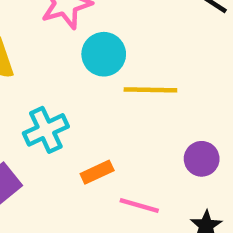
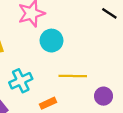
yellow line: (150, 90) -> (73, 76), moved

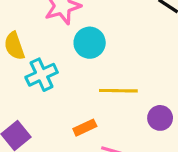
cyan cross: (21, 81) -> (42, 75), moved

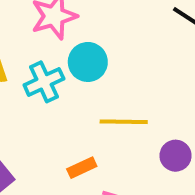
cyan cross: (42, 75) -> (44, 82), moved

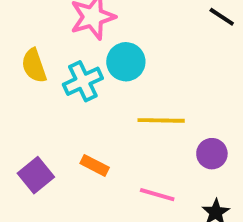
orange rectangle: (82, 168) -> (95, 165), moved, turned 52

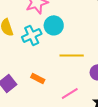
pink line: (157, 195) -> (70, 93), turned -48

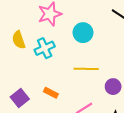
cyan circle: (54, 25) -> (83, 33), moved

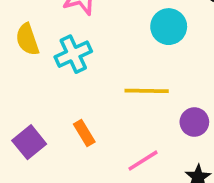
cyan circle: (83, 33) -> (169, 27), moved
orange rectangle: (51, 93) -> (84, 133), turned 32

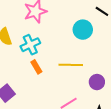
orange rectangle: (84, 133) -> (36, 67), moved

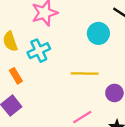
orange rectangle: (36, 67) -> (16, 76), moved

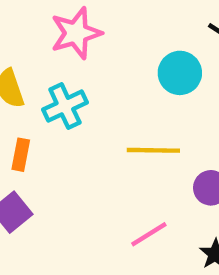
orange rectangle: (16, 76) -> (21, 155), turned 42

